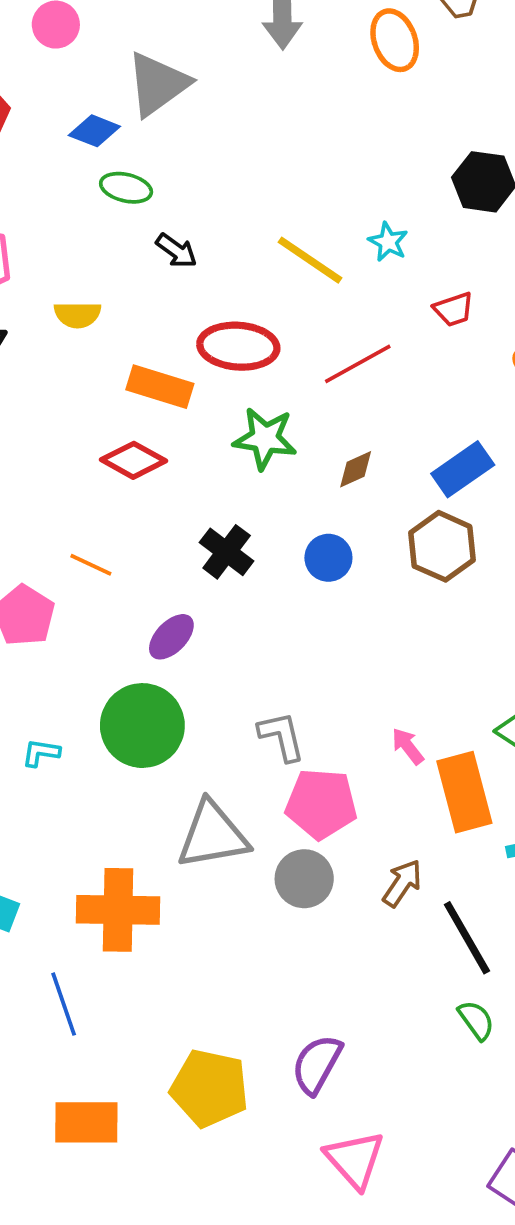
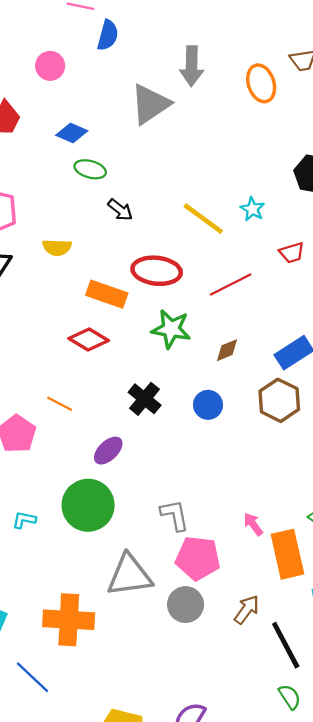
gray triangle: (158, 84) -> (150, 104), moved
blue line: (64, 1004) -> (33, 677), turned -30

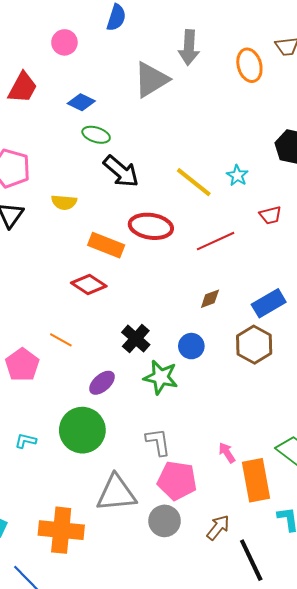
black arrow: (120, 210) -> (121, 171), size x1.6
green star: (171, 329) -> (161, 377), moved

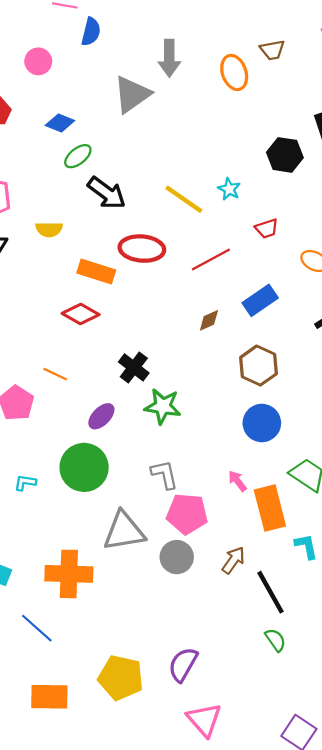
green ellipse: (96, 135) -> (78, 156), turned -52
blue rectangle: (269, 303) -> (260, 300), moved
blue circle: (191, 346) -> (262, 423), moved, size x1.4

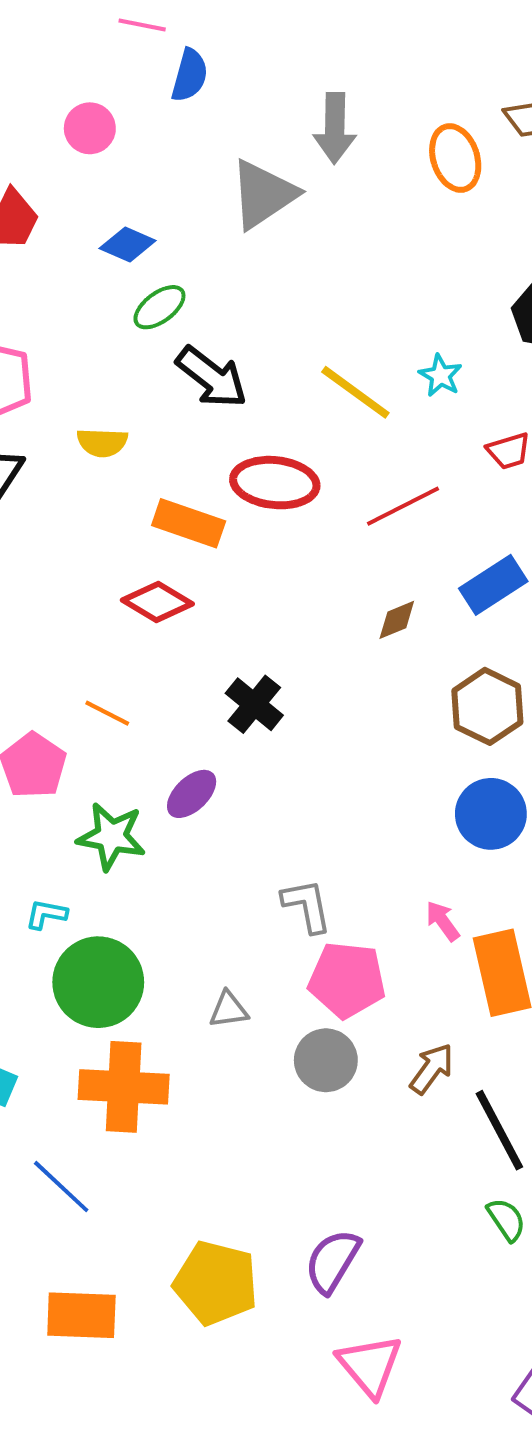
green star: (163, 406) -> (111, 836), moved
green circle: (84, 467) -> (98, 982), moved
gray triangle: (124, 531) -> (229, 1010), size x0.5

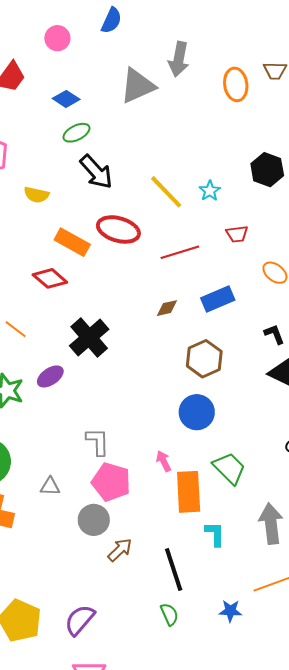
black cross: (254, 704) -> (89, 337), size x1.4
brown arrow: (432, 1069) -> (120, 550), moved

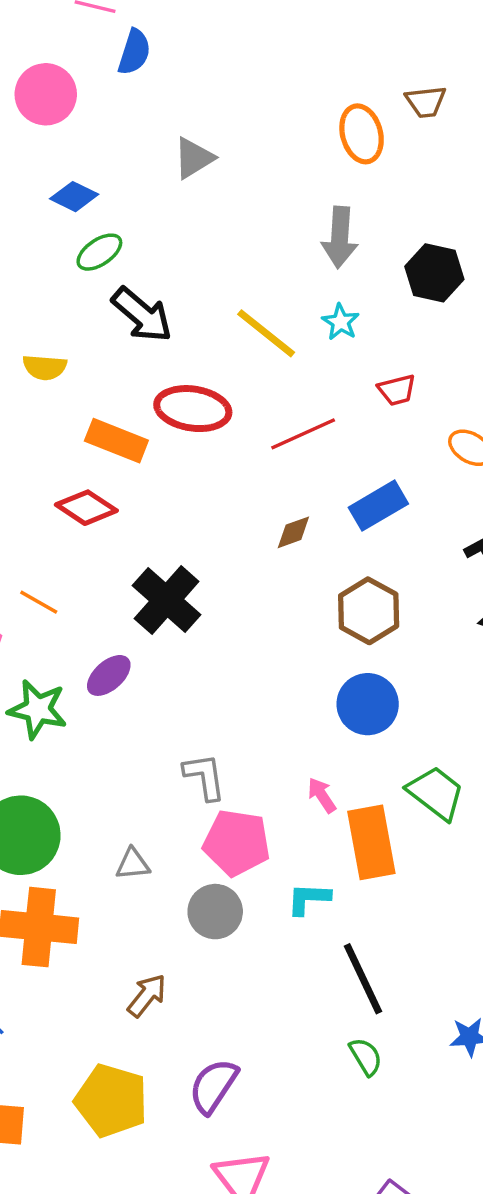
pink circle: (57, 38) -> (46, 94), size x1.4
gray arrow: (179, 59) -> (340, 237), moved
gray triangle: (138, 86) -> (194, 158), size x0.7
cyan L-shape: (215, 534) -> (309, 899), moved, turned -80
brown arrow: (120, 550) -> (147, 996), moved

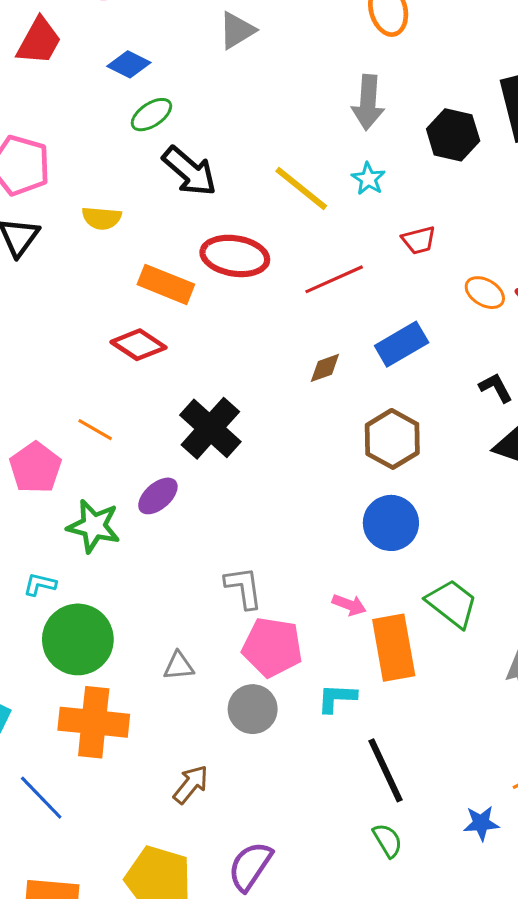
pink arrow: (322, 795) -> (349, 605), turned 144

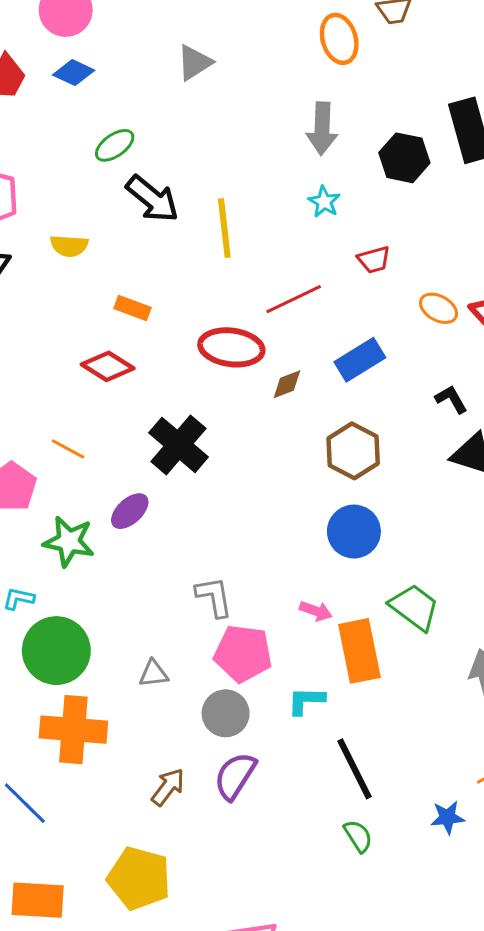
blue diamond: (129, 64) -> (74, 73), moved
yellow line: (301, 189) -> (224, 228), moved, turned 46
red ellipse: (235, 256) -> (231, 347), moved
orange rectangle: (166, 284) -> (132, 308), size x0.7
purple semicircle: (250, 866) -> (235, 776), moved

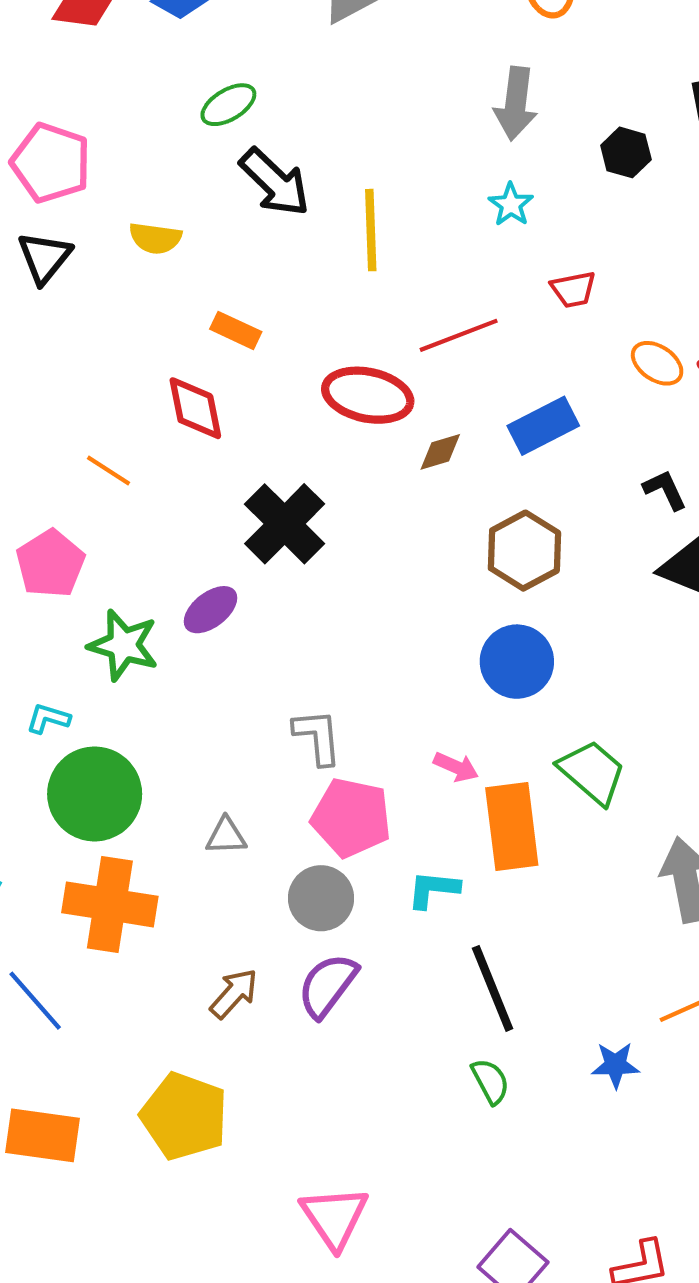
black hexagon: (404, 158) -> (626, 152), size x0.7
red diamond: (108, 366) -> (195, 408), turned 42
orange line: (68, 449) -> (108, 470), moved

